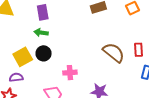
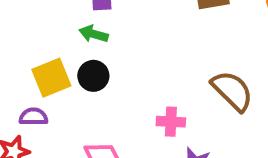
pink cross: (70, 73) -> (171, 122), moved

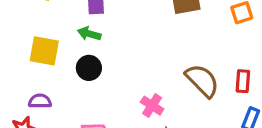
yellow square: (51, 78) -> (44, 51), moved, turned 32
pink cross: (171, 122) -> (152, 106), turned 30

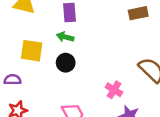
purple semicircle: (40, 101) -> (12, 80), moved

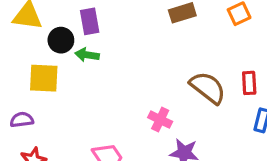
black circle: (66, 63) -> (61, 40), moved

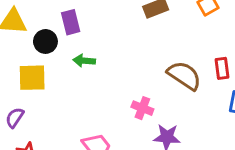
green arrow: (87, 55) -> (84, 61), moved
purple semicircle: (22, 120) -> (15, 118), turned -45

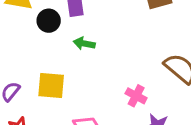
yellow square: (32, 78) -> (51, 85), moved

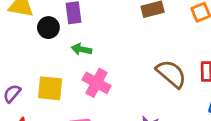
pink cross: (136, 96) -> (97, 83), moved, size x1.4

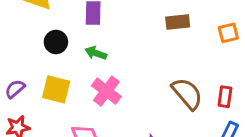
black circle: (48, 28) -> (56, 42), moved

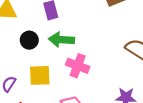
green arrow: (96, 53) -> (61, 40), size x1.5

